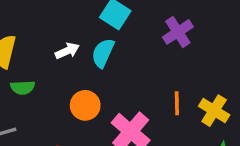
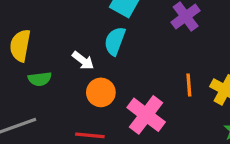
white arrow: (67, 51) -> (83, 61), moved, turned 65

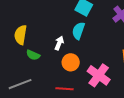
white arrow: (83, 61) -> (59, 43), turned -104
green semicircle: (40, 79) -> (33, 55), turned 32

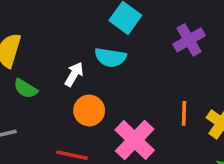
cyan semicircle: (78, 31) -> (110, 57), turned -108

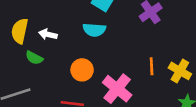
white arrow: (74, 74) -> (48, 34), moved, turned -102

